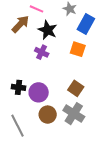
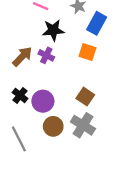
brown arrow: (20, 24) -> (22, 57), moved
black star: (48, 30) -> (53, 30), turned -30
black cross: (18, 87) -> (20, 95), turned 32

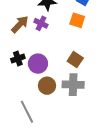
black cross: (20, 95) -> (18, 59), turned 32
gray cross: (83, 125) -> (73, 85), turned -30
gray line: (19, 139) -> (27, 112), moved

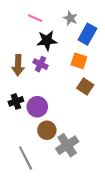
brown arrow: (20, 24) -> (18, 65), turned 138
brown square: (75, 60) -> (85, 86), moved
gray cross: (73, 85) -> (67, 145), moved, turned -35

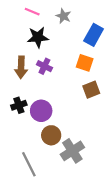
pink line: (35, 18) -> (32, 12), moved
gray star: (70, 18) -> (63, 16), moved
black star: (47, 41) -> (38, 37), moved
brown square: (85, 86) -> (91, 90), turned 35

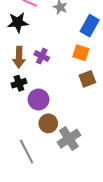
black star: (38, 37) -> (18, 22), moved
black cross: (19, 105) -> (19, 83), moved

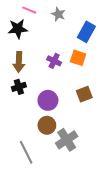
purple cross: (42, 56) -> (54, 61), moved
brown square: (87, 79) -> (84, 94), moved
purple circle: (39, 99) -> (48, 100), moved

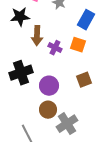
brown arrow: (19, 62) -> (37, 36), moved
black cross: (19, 87) -> (21, 73), size x1.6

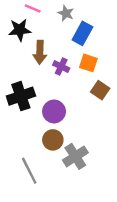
blue rectangle: (86, 20) -> (82, 33), moved
brown square: (84, 80) -> (100, 90), moved, turned -35

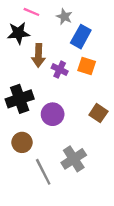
brown square: (100, 90) -> (98, 113), moved
brown circle: (53, 140) -> (22, 142), moved
gray line: (29, 171) -> (43, 172), moved

